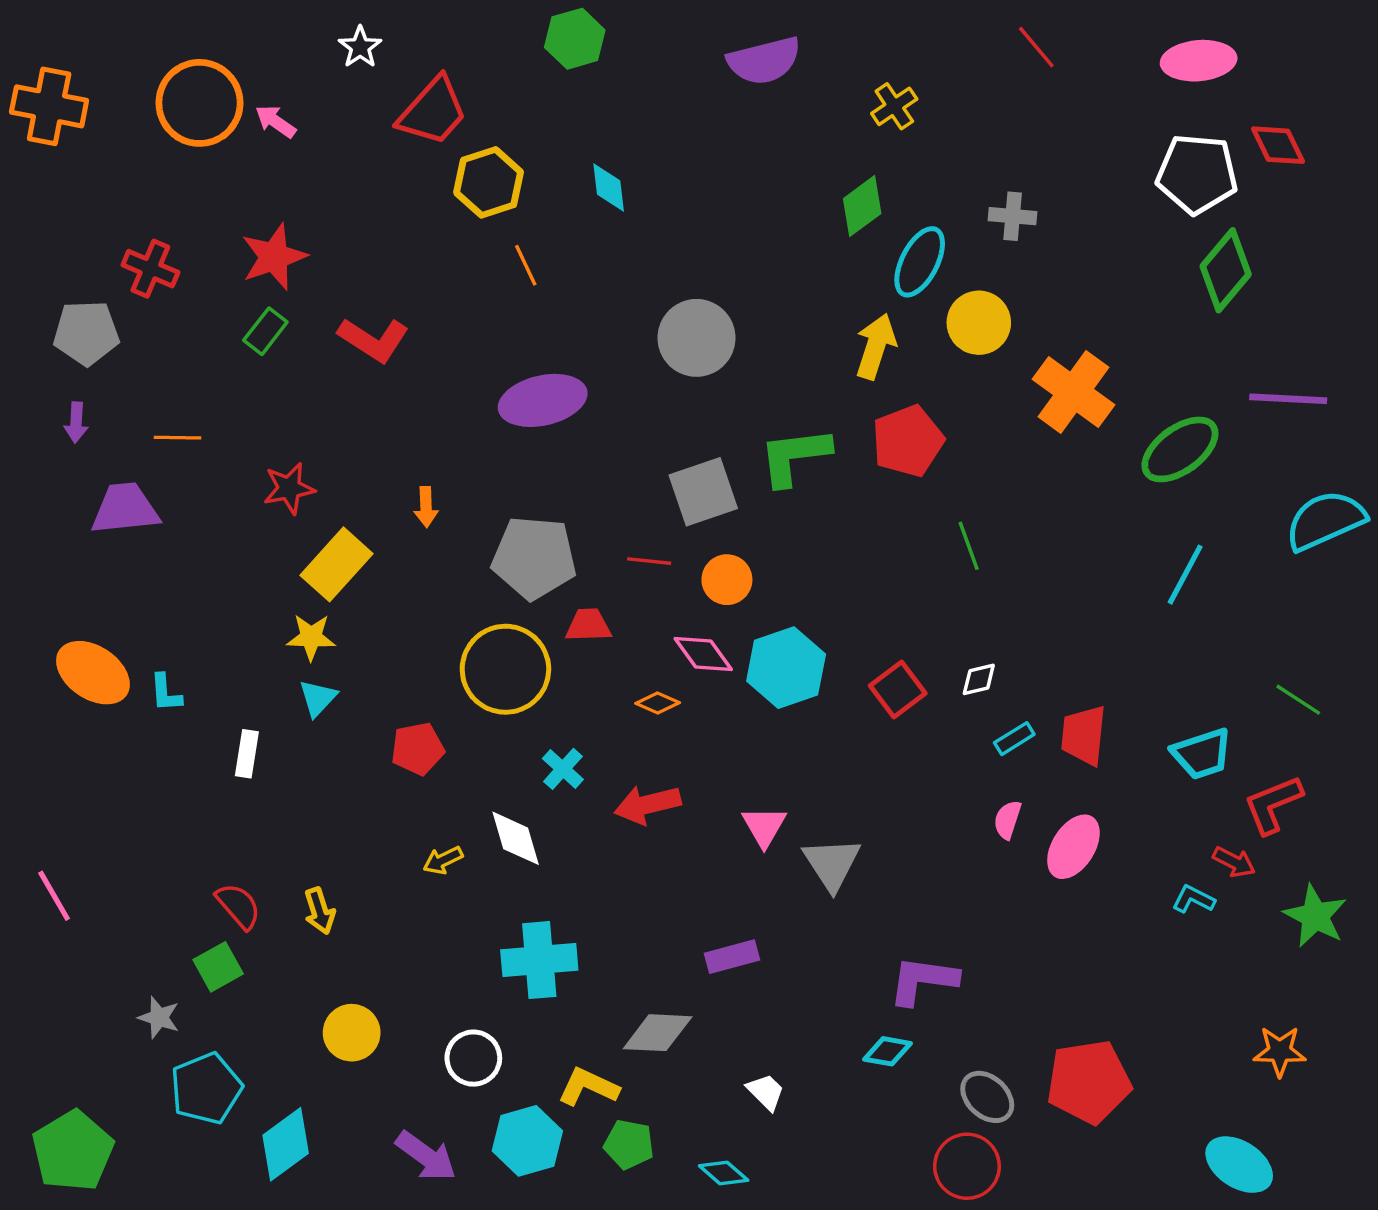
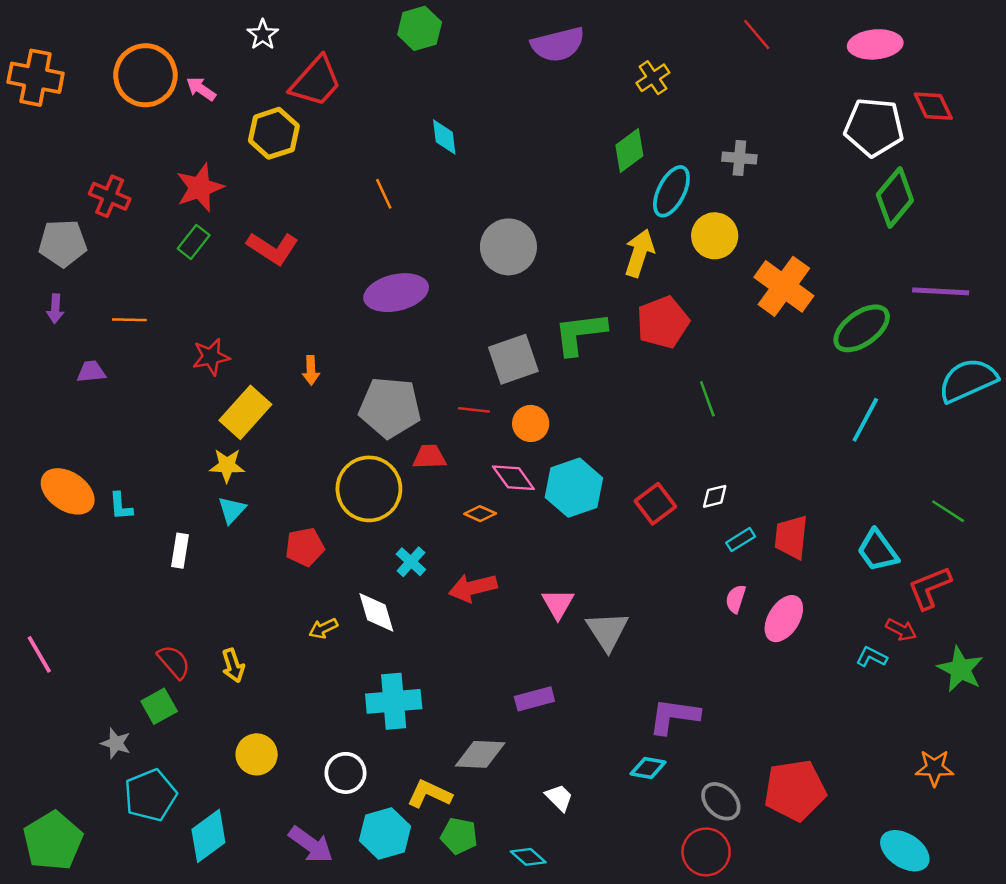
yellow hexagon: (489, 182) -> (274, 133), moved
purple trapezoid: (125, 509) -> (91, 372), size x0.6
cyan trapezoid: (1202, 754) -> (878, 551), turned 72

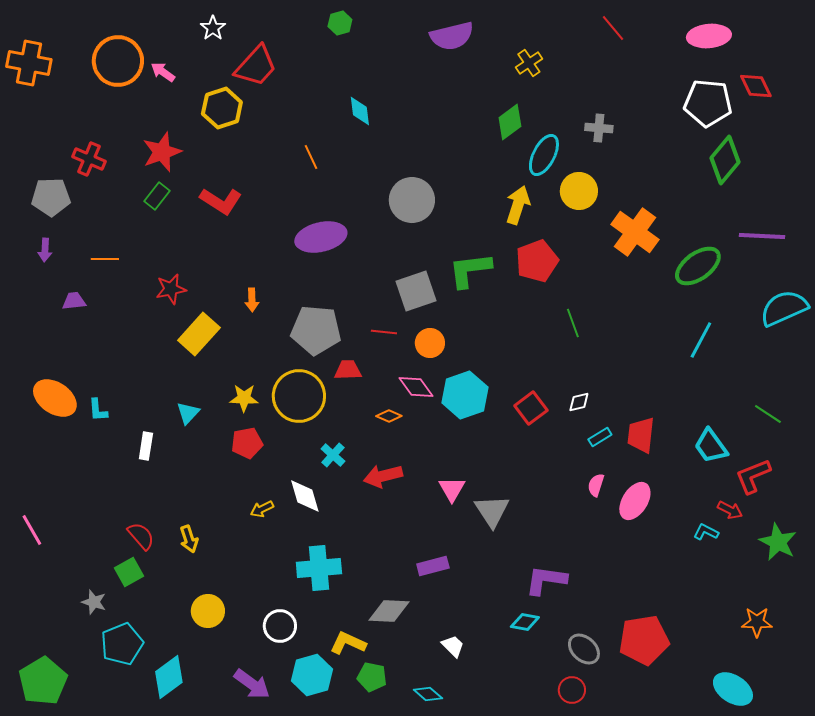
green hexagon: (420, 28) -> (340, 23), size x0.7
yellow star: (227, 465) -> (244, 398), moved
red circle: (706, 852) -> (572, 690), size x0.7

